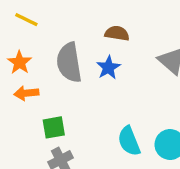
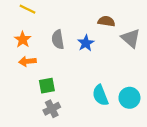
brown semicircle: (117, 33) -> (106, 21), moved
gray semicircle: (69, 62) -> (58, 39), size x0.7

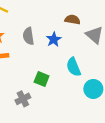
green square: (47, 86) -> (42, 79), moved, turned 32
cyan semicircle: (100, 95) -> (74, 67), moved

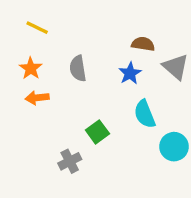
blue star: (54, 39) -> (130, 73), moved
green square: (42, 79) -> (97, 132), turned 32

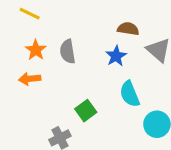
orange star: (31, 68) -> (36, 50), moved

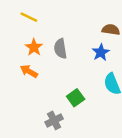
orange arrow: (30, 79) -> (29, 71), turned 36

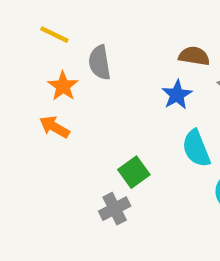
gray semicircle: (60, 49) -> (100, 62), moved
gray cross: (54, 120) -> (115, 209), moved

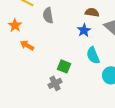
orange star: (63, 86) -> (15, 25), moved
green square: (134, 172) -> (64, 66), turned -32

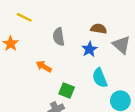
gray semicircle: (48, 15) -> (59, 37), moved
orange arrow: (27, 45) -> (44, 66), moved

